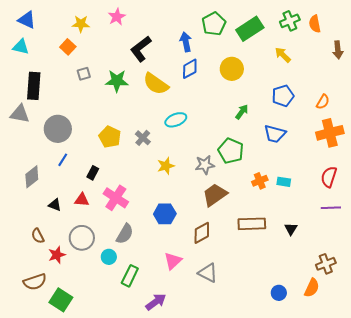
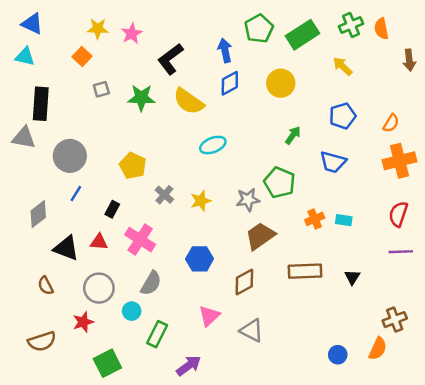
pink star: (117, 17) -> (132, 33), moved
gray cross: (143, 138) -> (164, 195), moved
black triangle: (55, 205) -> (66, 248), size x1.6
red star: (57, 255) -> (83, 322), moved
green square: (61, 300) -> (107, 363), moved, turned 30

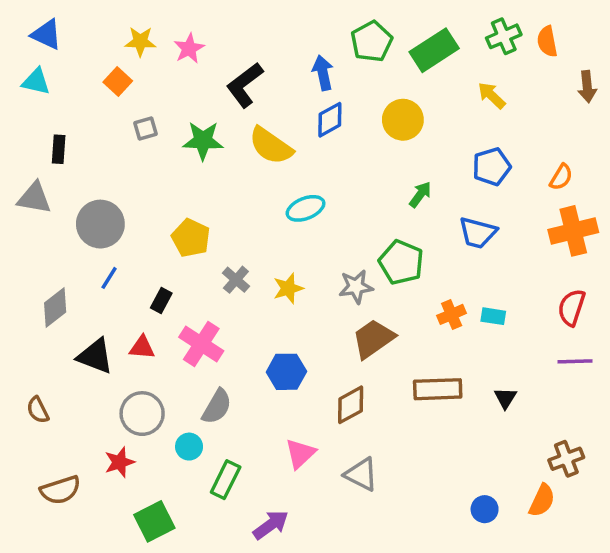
black rectangle: (41, 104) -> (59, 149), size x0.6
brown semicircle: (46, 286) -> (38, 410), moved

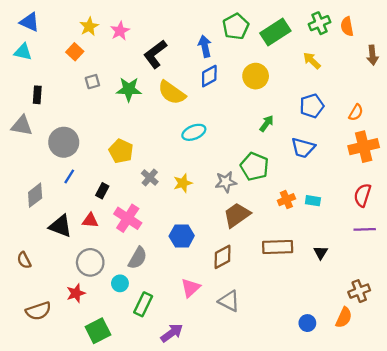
yellow star: (140, 41) -> (89, 26), turned -30

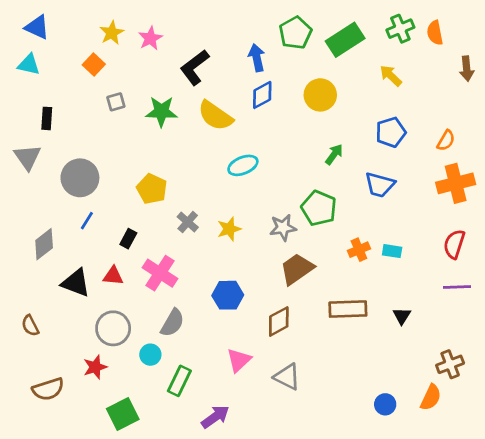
gray triangle: (22, 126) -> (27, 157), turned 45

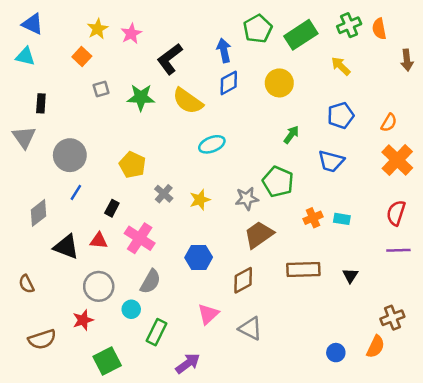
orange cross: (456, 183) -> (397, 160), turned -32

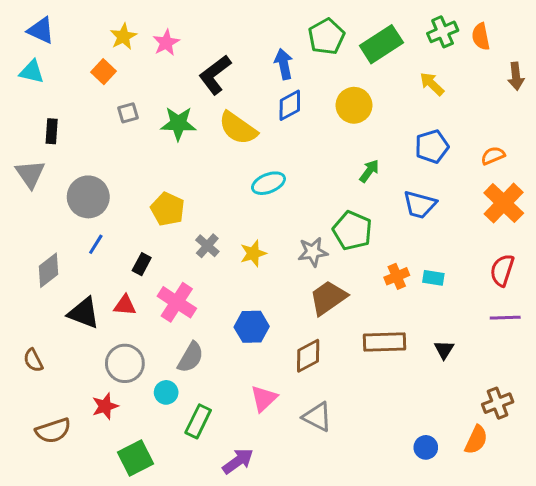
orange semicircle: (389, 123) -> (493, 156), turned -144

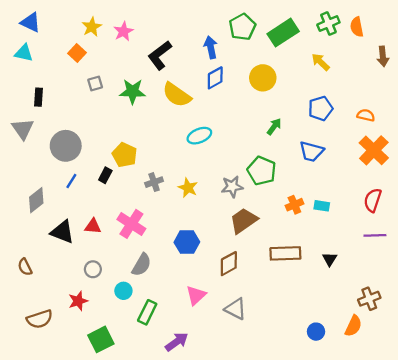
orange semicircle: (493, 156) -> (366, 115), turned 36
gray cross: (207, 246) -> (154, 182), turned 30
yellow star: (253, 253) -> (188, 188), turned -30
black rectangle: (142, 264) -> (105, 175), moved
gray circle: (125, 363) -> (93, 269), size x0.6

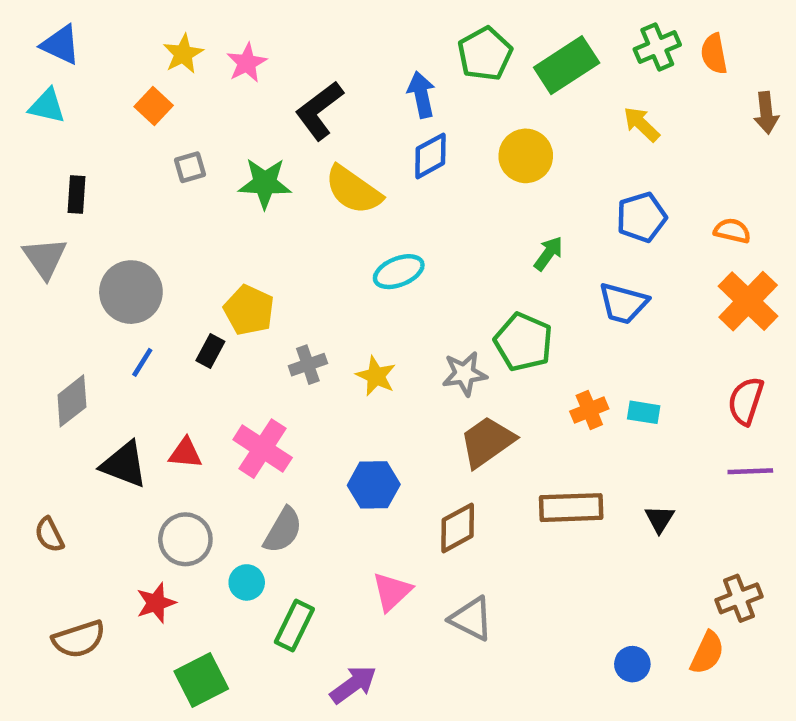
gray circle: (93, 269) -> (185, 539), size x1.5

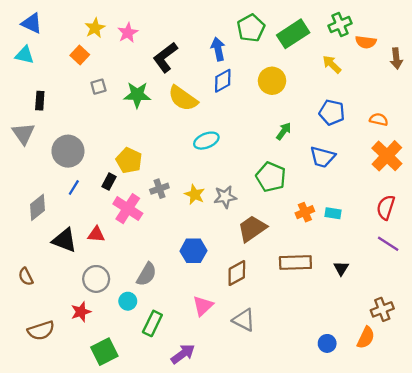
orange semicircle: (714, 54) -> (366, 42), moved, turned -72
blue pentagon: (641, 217) -> (332, 112), turned 30
gray star: (464, 374) -> (225, 197), moved
pink cross: (263, 449) -> (128, 209), moved
purple line: (750, 471) -> (388, 244), turned 35

